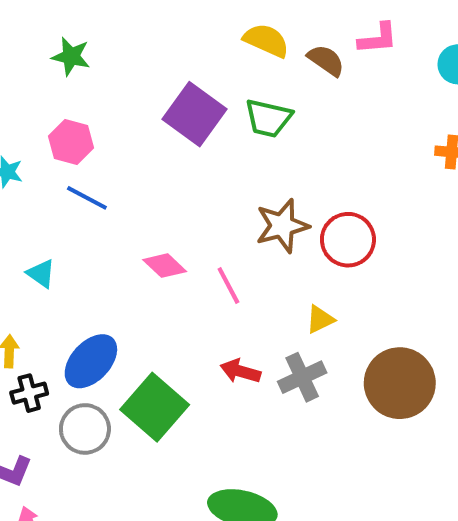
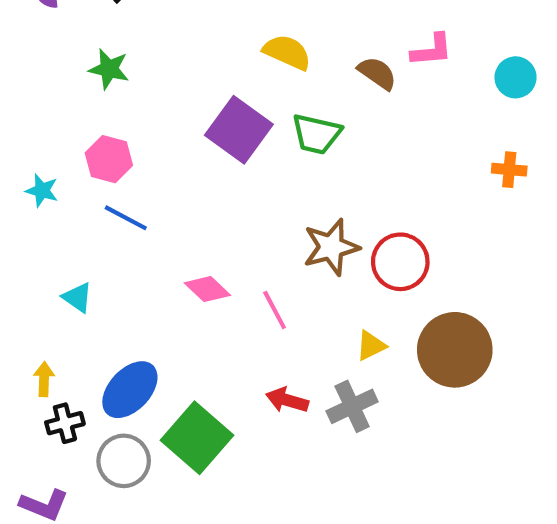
yellow semicircle: (266, 40) -> (287, 52), moved
brown circle: (400, 383) -> (455, 350), moved

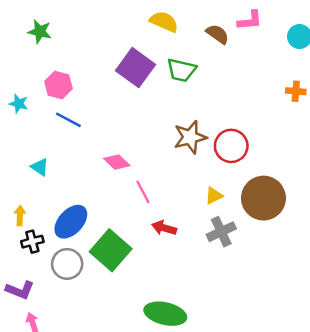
green star: (109, 69) -> (40, 32), moved
pink line: (275, 310) -> (143, 192), moved
gray cross: (352, 406) -> (221, 232), moved

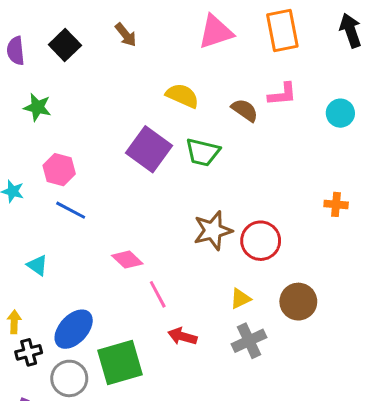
orange cross: (296, 91) -> (336, 204), moved
brown circle: (263, 198) -> (298, 302), size x0.7
green square: (111, 250) -> (120, 362), turned 33

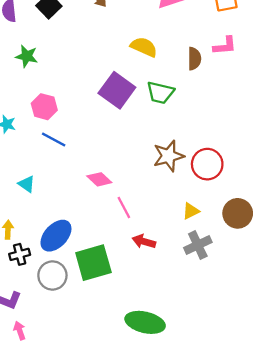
brown semicircle: (245, 110) -> (194, 59), turned 55

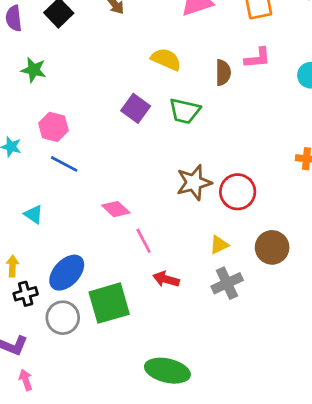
purple square: (117, 90) -> (136, 108), size x0.7

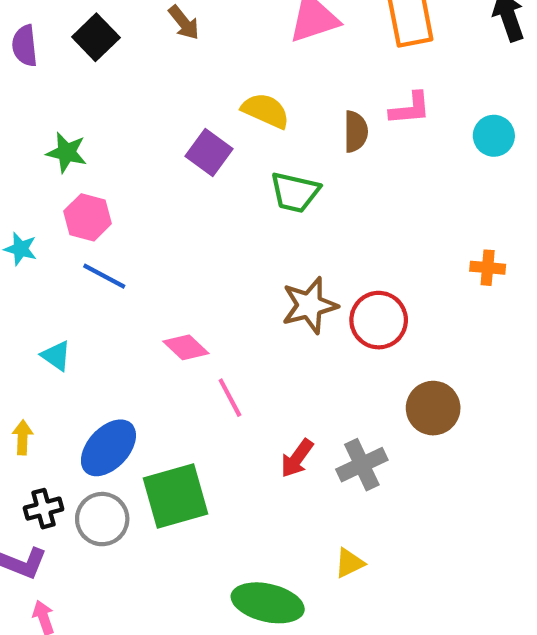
green star: (34, 70) -> (67, 153), moved
purple square: (136, 108) -> (209, 153), moved
yellow triangle: (219, 245) -> (349, 563), moved
red arrow: (166, 279) -> (297, 458), moved, turned -70
black cross: (26, 294) -> (44, 509), moved

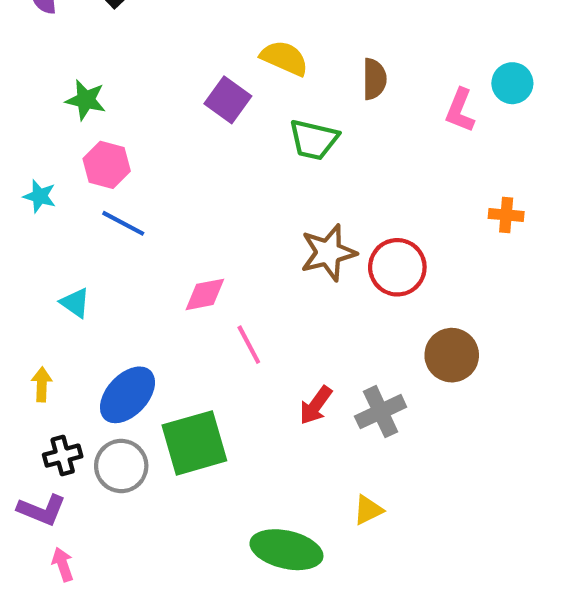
pink L-shape: (410, 109) -> (460, 110), moved, turned 117
pink diamond: (186, 347) -> (205, 294), turned -54

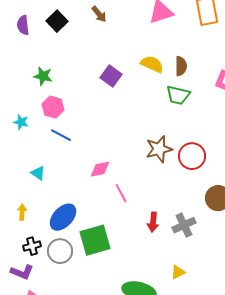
yellow semicircle: (284, 58) -> (152, 64), moved
green trapezoid: (314, 140) -> (178, 95), moved
red arrow: (316, 405) -> (153, 222), turned -30

